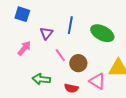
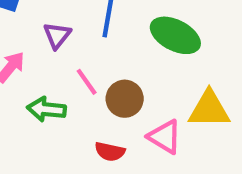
green arrow: (41, 79) -> (46, 109), moved

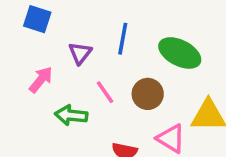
brown circle: (125, 99) -> (148, 94), moved

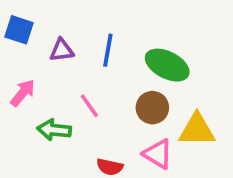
purple triangle: (80, 53) -> (62, 50), moved, turned 45
brown circle: (148, 94) -> (152, 108), moved

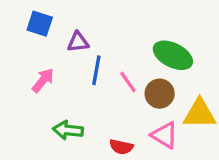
blue line: (108, 50) -> (96, 70), moved
pink line: (89, 106) -> (128, 82), moved
green arrow: (54, 130) -> (68, 130), moved

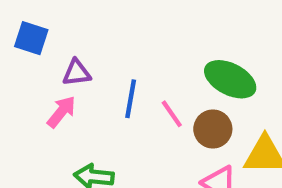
blue square: (40, 24) -> (31, 38), moved
purple triangle: (78, 42) -> (77, 73), moved

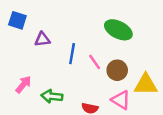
green ellipse: (230, 79) -> (118, 30), moved
pink arrow: (61, 112) -> (23, 84), moved

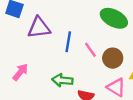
purple triangle: (42, 39) -> (39, 28), size x1.5
green arrow: (52, 96) -> (62, 80), moved

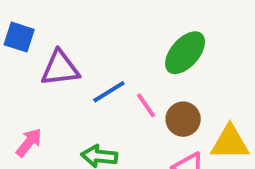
green ellipse: (114, 18) -> (185, 53), turned -76
blue line: (68, 42) -> (109, 92), turned 48

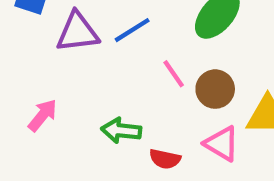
blue line: (109, 92) -> (132, 30), moved

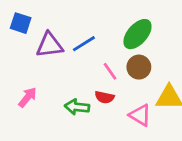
brown circle: (215, 89) -> (139, 67), moved
red semicircle: (165, 159) -> (104, 97), moved

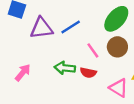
green arrow: (77, 107) -> (65, 68), moved

